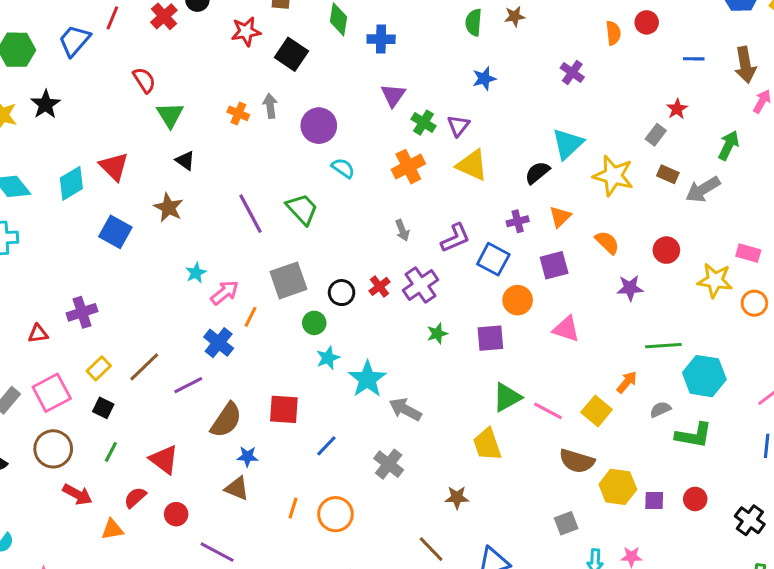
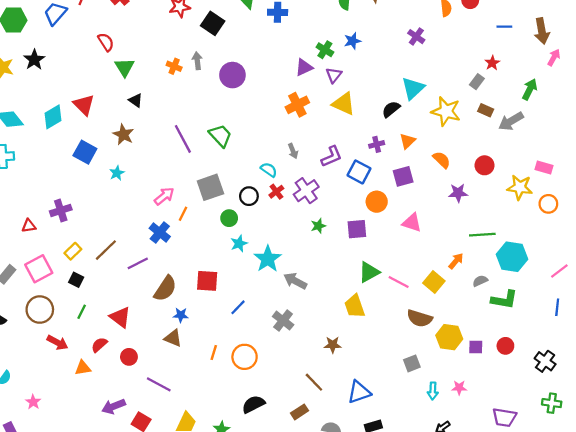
purple triangle: (393, 95) -> (304, 67), moved, turned 30
green cross: (424, 123) -> (325, 50), moved
cyan semicircle: (343, 168) -> (269, 170), moved
cyan star: (196, 273) -> (117, 173), moved

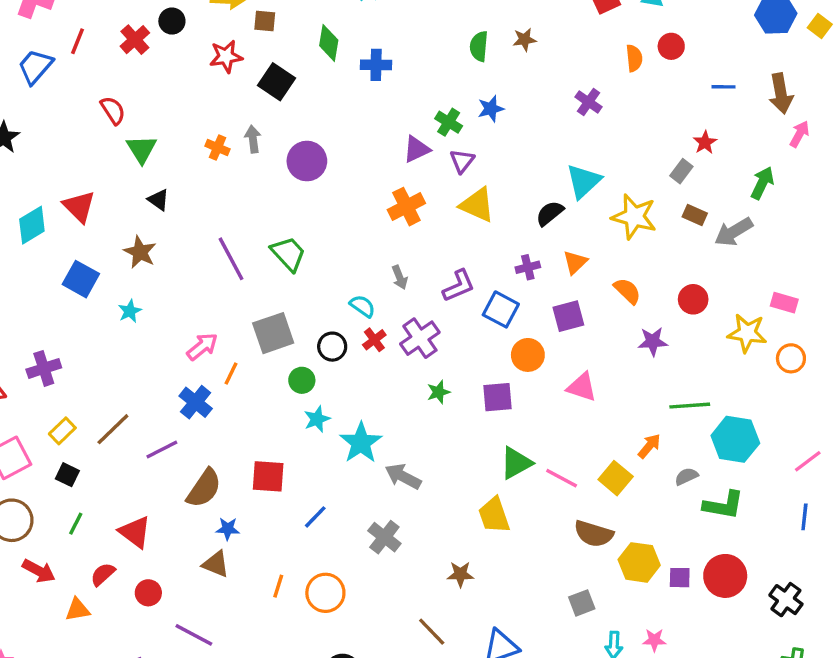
red circle: (505, 346) -> (725, 576), size x1.6

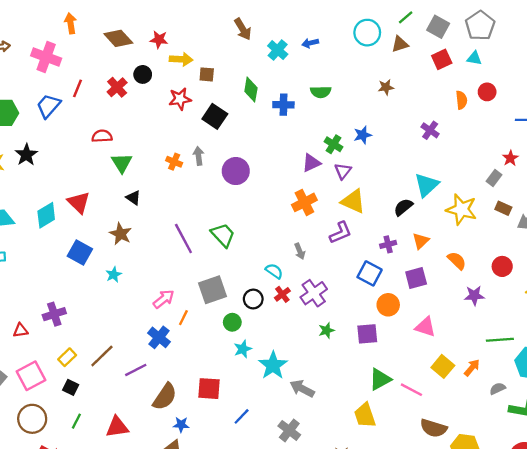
green semicircle: (479, 46) -> (321, 92), moved, turned -96
red semicircle: (113, 110) -> (102, 136), turned -60
purple L-shape: (459, 286) -> (340, 233), moved
yellow square: (616, 478) -> (443, 366), moved
red triangle: (135, 532) -> (117, 427), turned -45

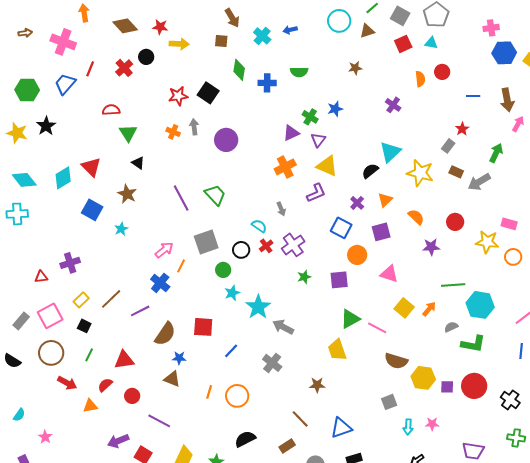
brown square: (207, 74) -> (221, 41), moved
red star: (180, 99) -> (178, 96), moved
purple cross: (388, 244) -> (357, 203), turned -32

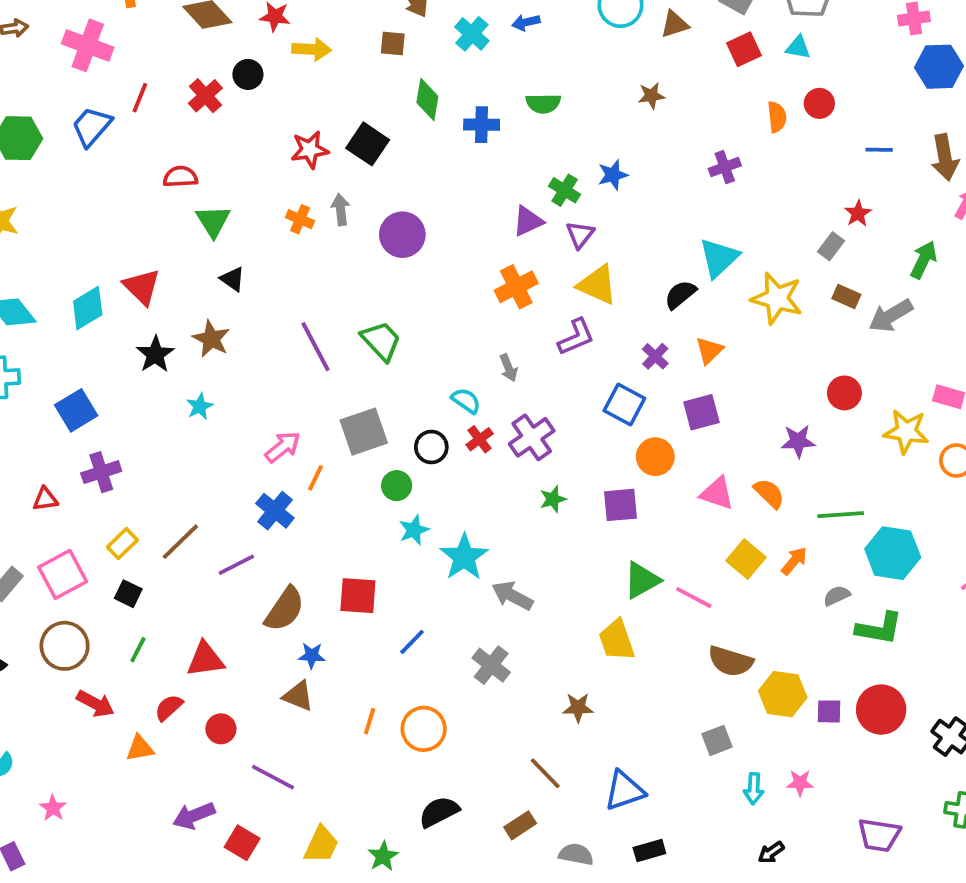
purple cross: (393, 105) -> (725, 167), turned 35
black star: (46, 126) -> (155, 354), moved
blue square: (92, 210) -> (76, 410), moved, turned 30
orange semicircle: (416, 217) -> (769, 493), moved

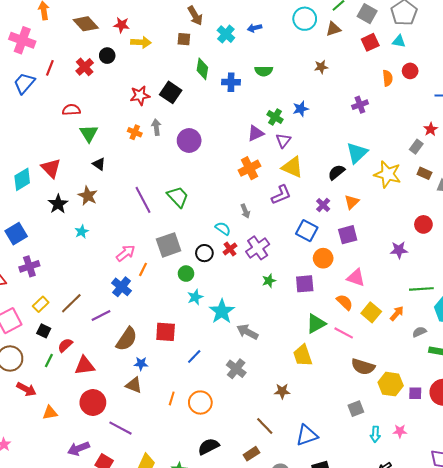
orange semicircle: (769, 493) -> (345, 302), moved
red semicircle: (169, 708) -> (65, 345), moved
red circle: (221, 729) -> (93, 403), size x1.6

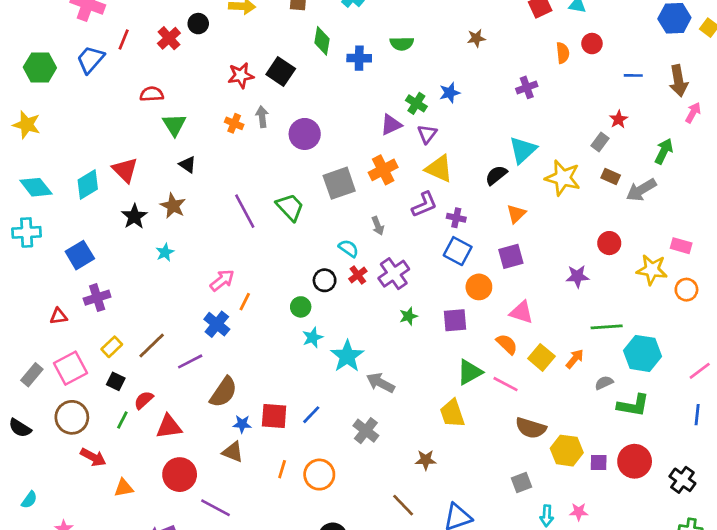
purple cross: (323, 205) -> (456, 218), moved, turned -32
gray square: (169, 245) -> (339, 183), moved
red square: (166, 332) -> (274, 416), moved

